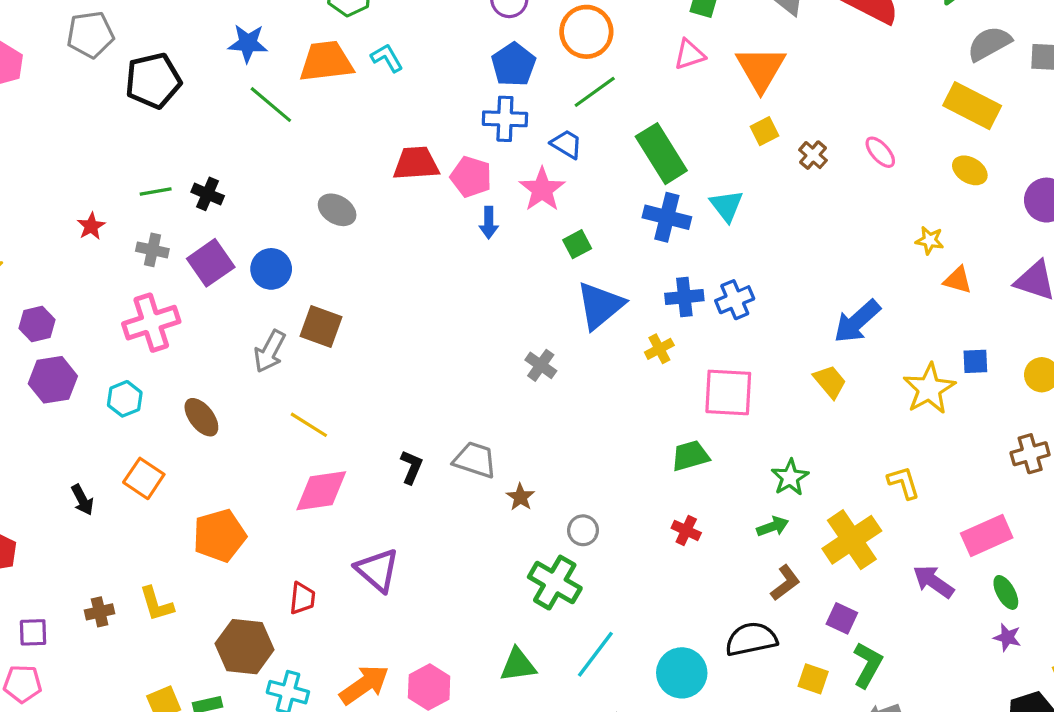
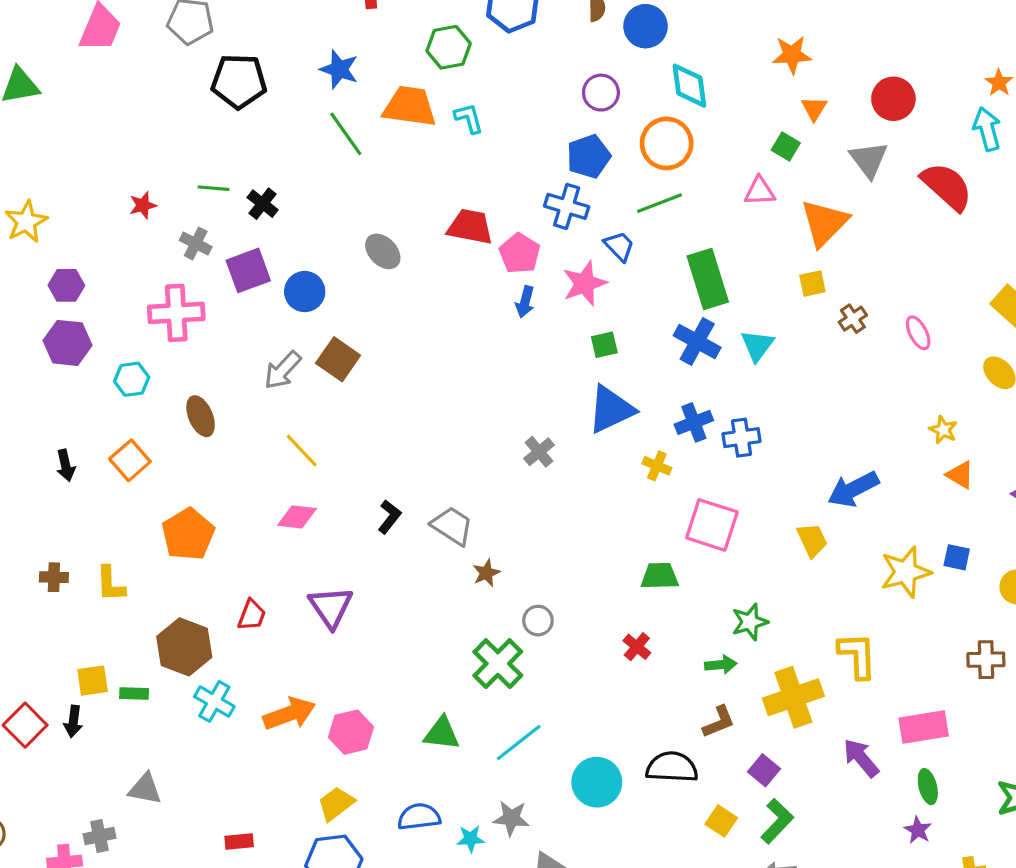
blue cross: (684, 297) -> (694, 422), turned -30
yellow cross: (659, 349) -> (657, 466), turned 36
yellow L-shape: (904, 483) -> (857, 655), size x1.4
pink diamond: (321, 491) -> (297, 517), size x0.7
orange pentagon: (219, 536) -> (188, 534), turned -30

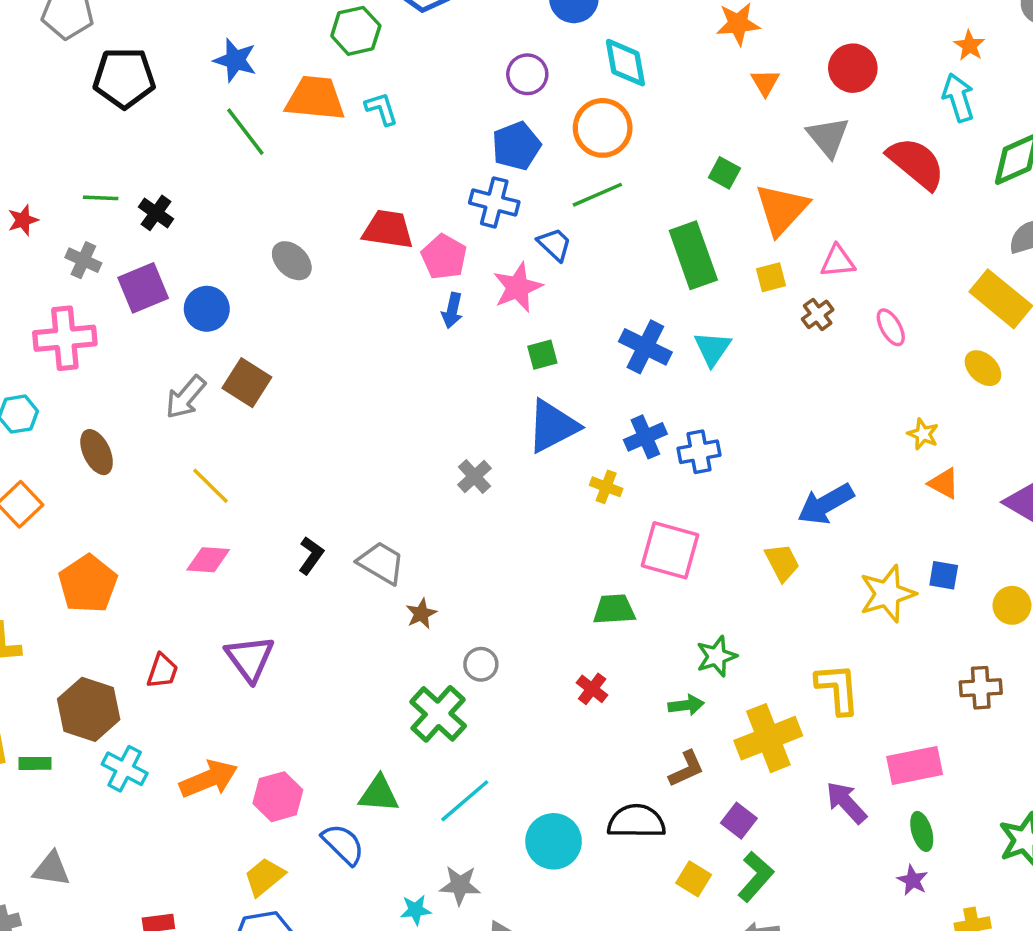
green square: (786, 146) -> (724, 173), moved
pink triangle: (760, 191) -> (838, 261), moved
green rectangle: (708, 279) -> (693, 255), moved
blue semicircle: (419, 817) -> (343, 844), moved, turned 54

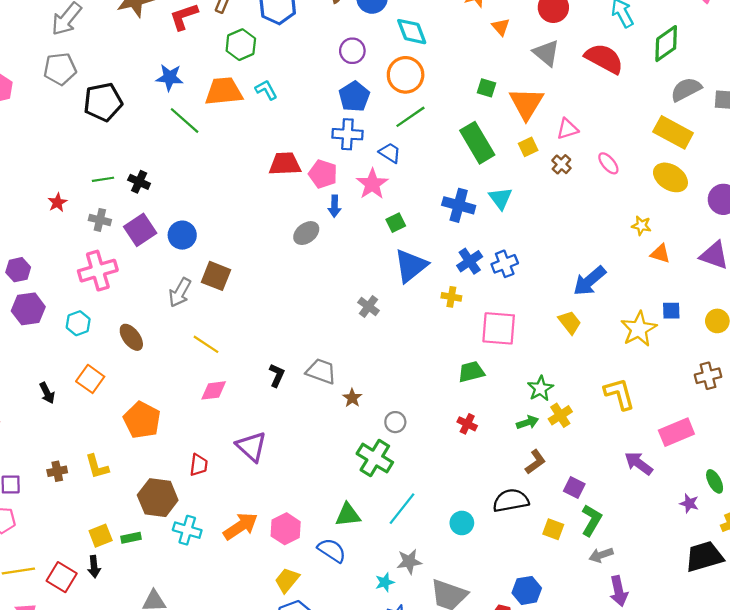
gray ellipse: (292, 261) -> (306, 233), moved, turned -70
yellow ellipse: (983, 368) -> (670, 177), size x1.4
yellow cross: (768, 738) -> (560, 415), moved, size x0.6
green ellipse: (922, 831) -> (715, 481), moved
cyan circle: (554, 841) -> (462, 523), size x0.7

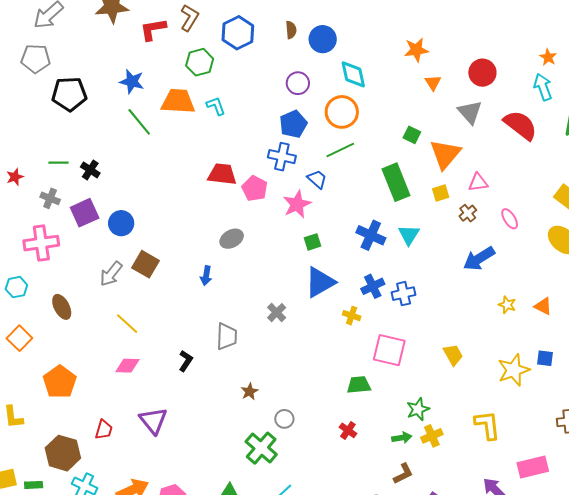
blue arrow: (335, 206) -> (206, 276), moved
yellow star: (641, 226) -> (507, 305), moved
blue arrow: (589, 281) -> (479, 259), moved
gray trapezoid: (321, 371) -> (227, 337), moved, turned 64

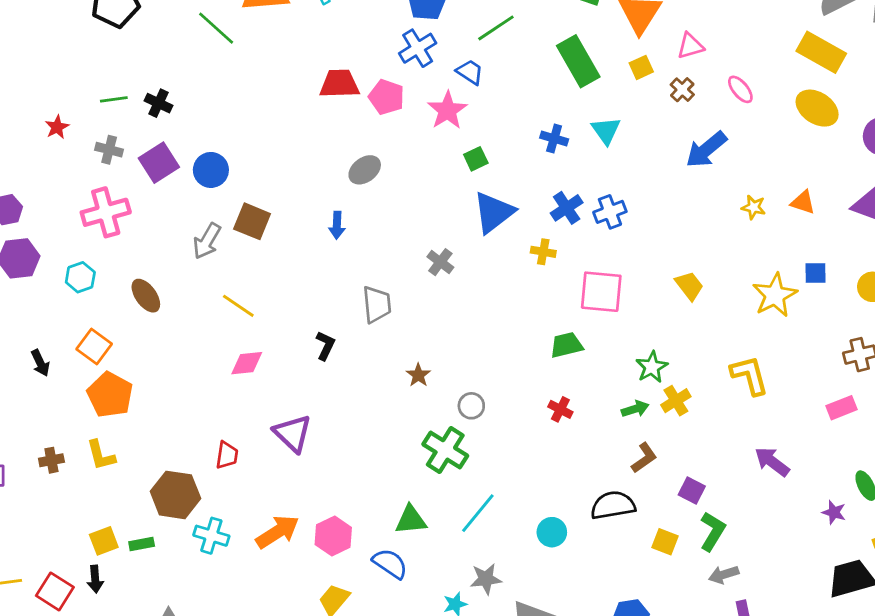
blue cross: (282, 157) -> (418, 48), turned -36
blue cross: (371, 235) -> (554, 138), size x0.7
orange pentagon: (60, 382) -> (110, 395), moved
pink rectangle: (533, 467) -> (841, 408), moved, size x0.7

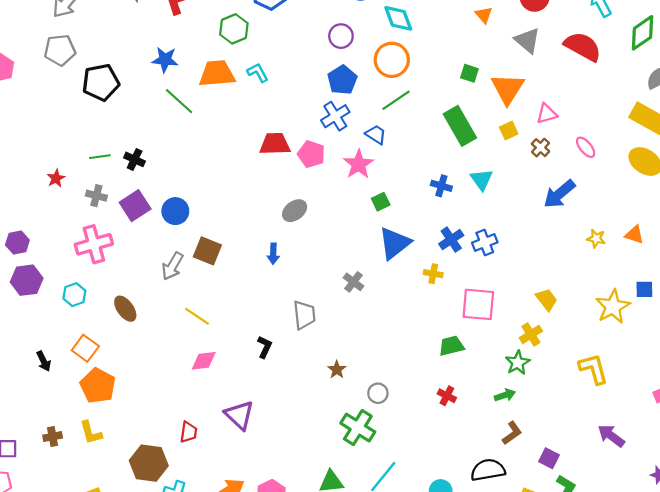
yellow cross: (676, 401) -> (531, 334), moved

